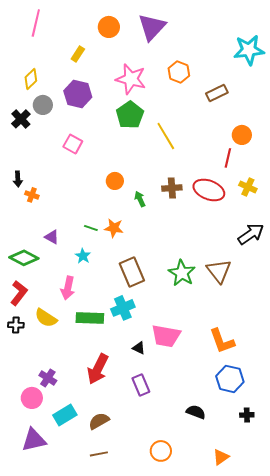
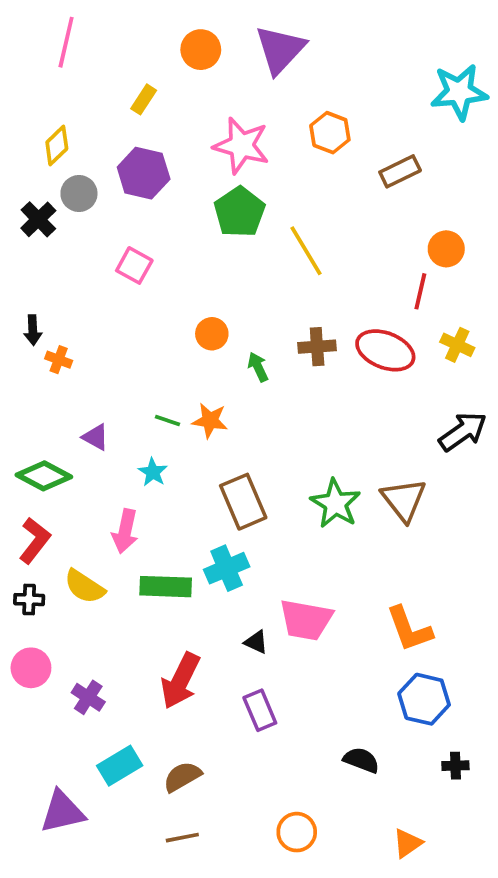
pink circle: (32, 398) -> (31, 668), moved

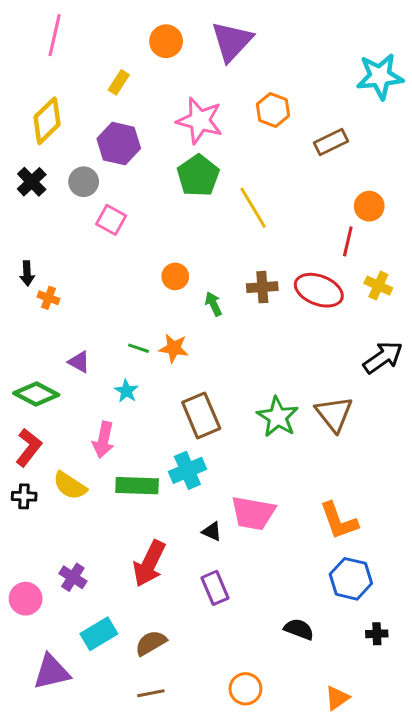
yellow diamond: (57, 146) -> (47, 121), size x1.4
gray circle: (79, 194) -> (84, 182), moved
pink circle: (31, 668) -> (26, 599), moved

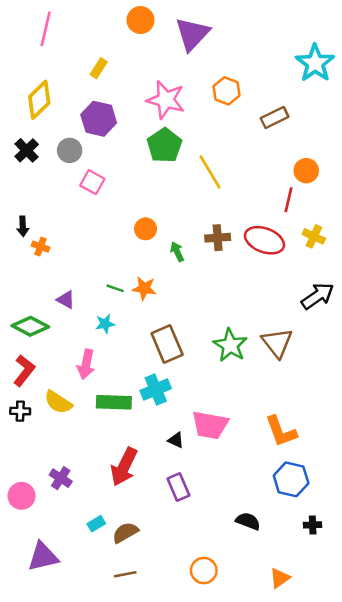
orange circle: (166, 41) -> (140, 20), moved
cyan star: (380, 76) -> (315, 63), turned -30
cyan star: (126, 391) -> (105, 324), turned 30
cyan rectangle: (99, 634) -> (96, 524), moved, size x0.6

